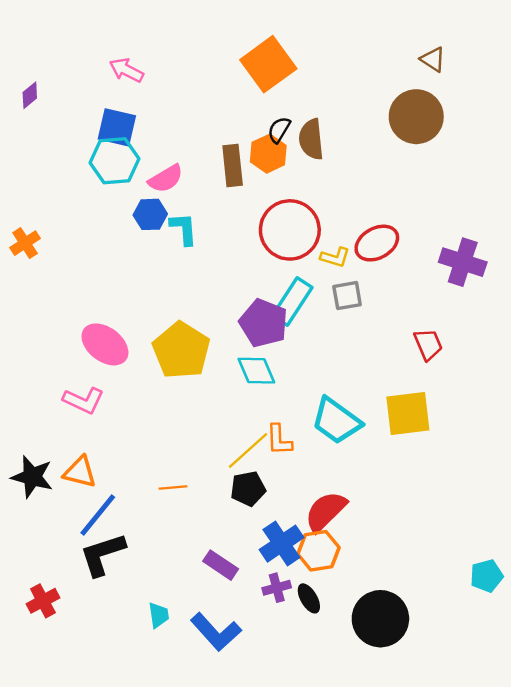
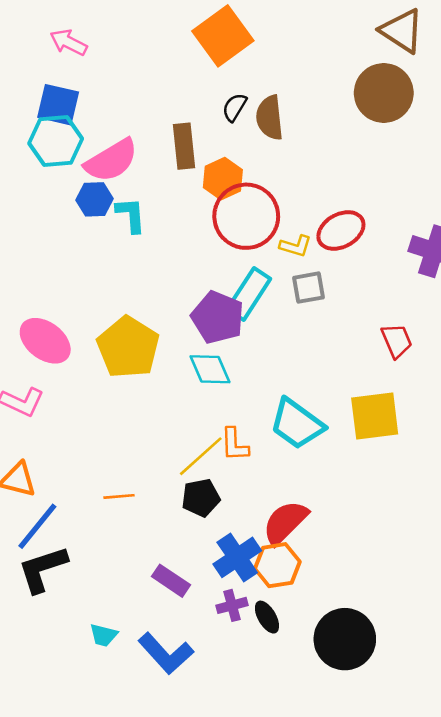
brown triangle: (433, 59) -> (402, 31), size x1.6
orange hexagon: (268, 154) -> (223, 179), moved
pink semicircle: (166, 179) -> (111, 160), size x1.4
cyan trapezoid: (159, 615) -> (104, 635), turned 112

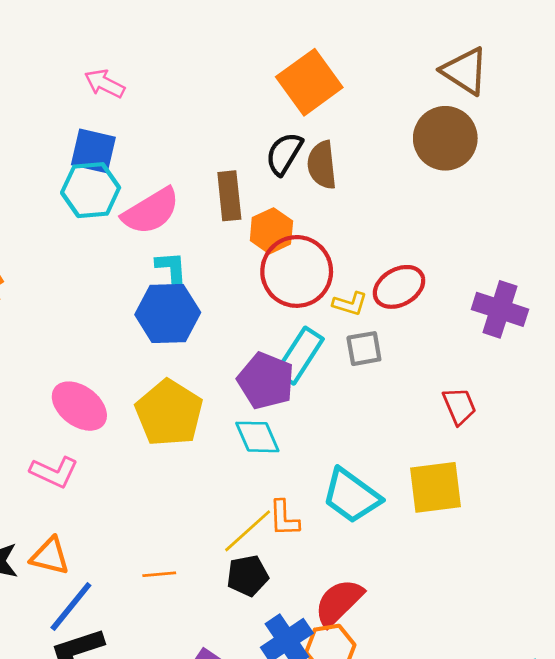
orange square: (223, 36) -> (309, 82), moved
black semicircle: (235, 107) -> (284, 154), size x1.4
blue hexagon: (94, 199) -> (168, 314), moved, size x1.6

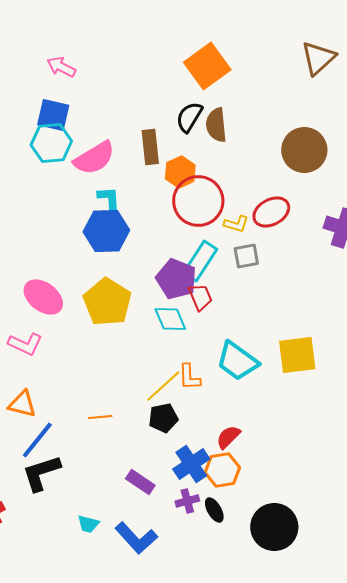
brown triangle: (465, 71) -> (318, 58), turned 45
brown circle: (445, 138) -> (304, 150), moved
red trapezoid: (459, 406) -> (200, 297), moved
red semicircle: (339, 602) -> (228, 437), size x0.7

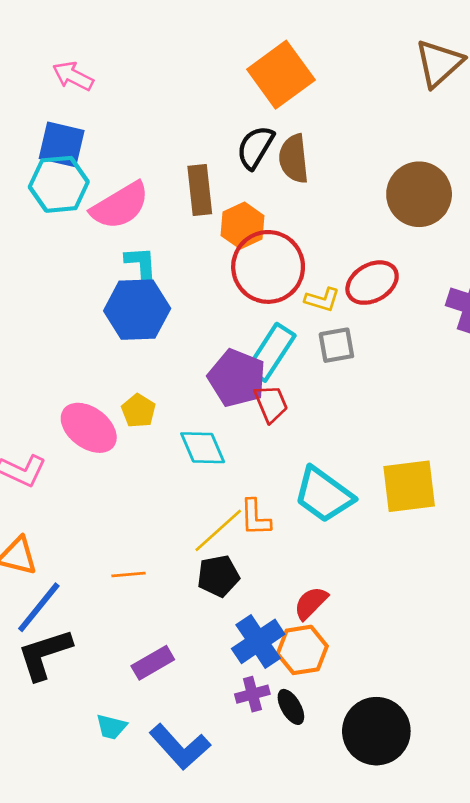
pink ellipse: (43, 297) -> (89, 428), moved
yellow pentagon: (107, 302) -> (139, 411), size x0.5
cyan diamond: (170, 319) -> (203, 448), moved
purple rectangle: (140, 482) -> (153, 663), moved, turned -64

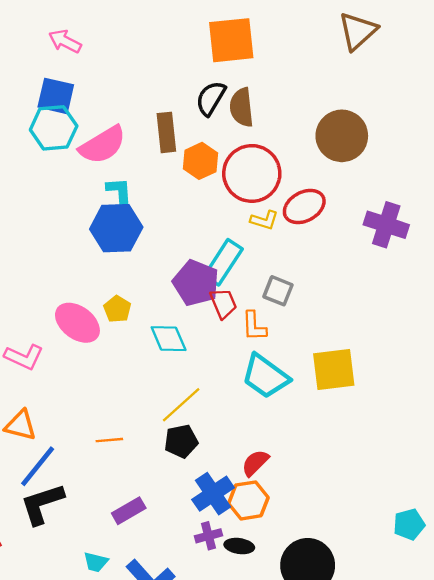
orange square: (281, 75) -> (231, 40), turned 30
red circle: (268, 267) -> (252, 173), moved
gray square: (336, 345) -> (278, 291), moved, turned 32
orange L-shape: (255, 518) -> (254, 326), moved
black ellipse: (291, 707) -> (239, 546), turned -52

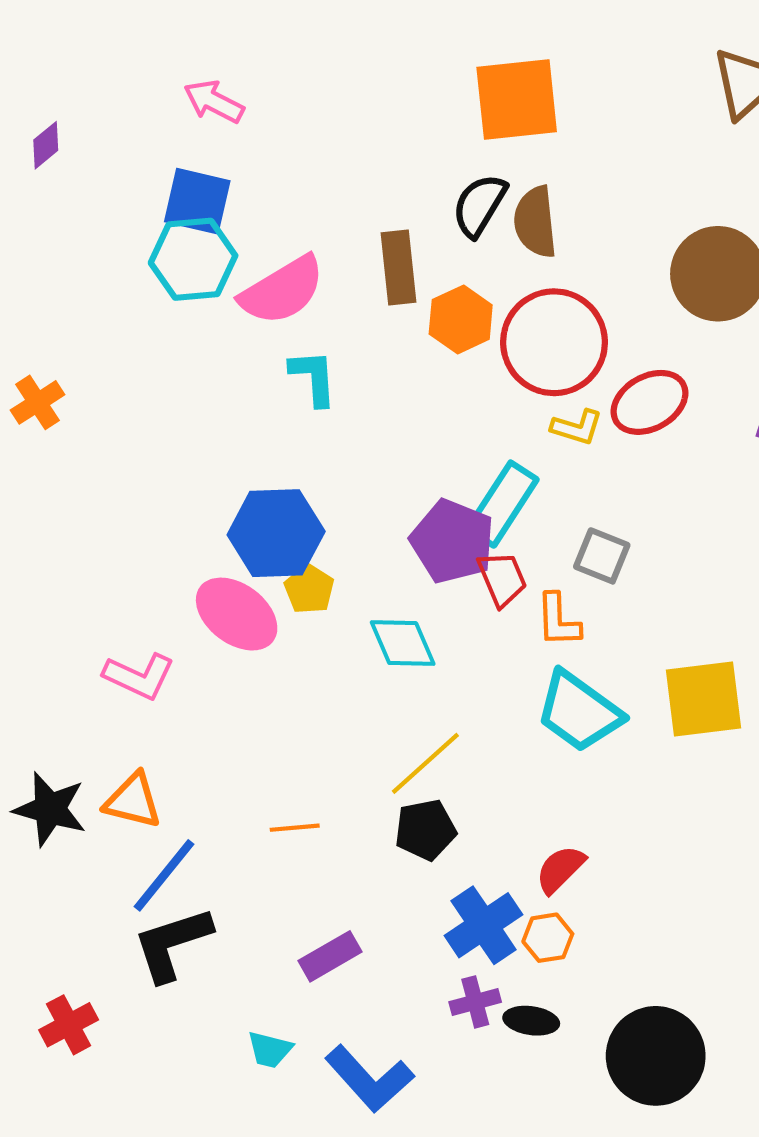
blue hexagon: (116, 228) -> (276, 533), moved
orange hexagon: (248, 500) -> (548, 938), size x0.7

